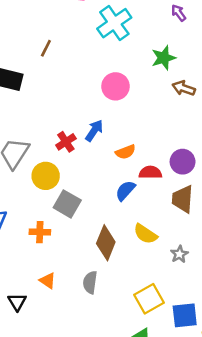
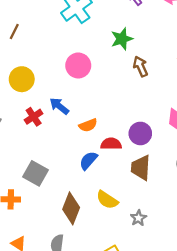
brown arrow: (184, 88) -> (140, 66), turned 48
blue arrow: (94, 131) -> (59, 106), turned -84
yellow circle: (46, 176) -> (22, 79), moved

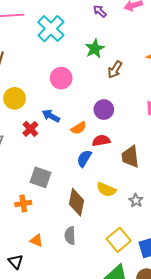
brown arrow: (140, 66) -> (115, 70), turned -114
purple circle: (140, 133) -> (104, 110), moved

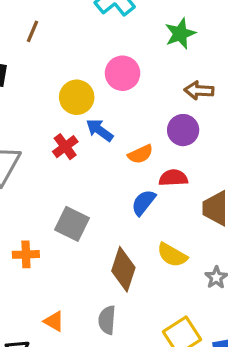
brown arrow: (115, 70) -> (199, 90), moved, turned 54
yellow circle: (15, 98) -> (77, 97), moved
orange cross: (23, 204) -> (26, 254), moved

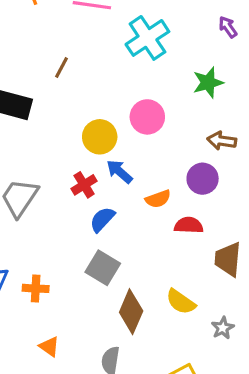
blue semicircle: (143, 202) -> (102, 219), moved
gray square: (72, 224) -> (103, 268), moved
orange triangle: (54, 321) -> (49, 347), moved

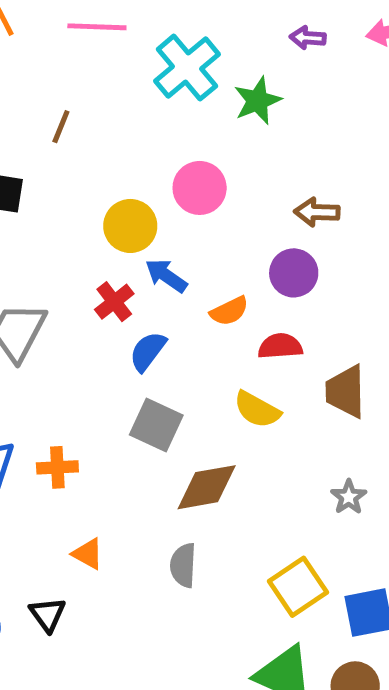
purple arrow: (228, 27) -> (308, 38), turned -45
green star: (208, 83) -> (258, 101), moved
yellow semicircle: (181, 302) -> (257, 410), moved
brown diamond: (131, 312) -> (207, 487), turned 63

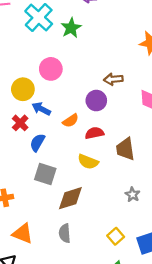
brown arrow: (317, 212) -> (113, 79), moved
orange triangle: (88, 554) -> (23, 234), size x1.5
yellow square: (298, 587) -> (116, 236), size x0.7

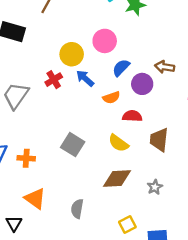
red cross: (20, 123) -> (54, 80), moved
blue semicircle: (37, 143) -> (121, 68), moved
brown diamond: (70, 198) -> (117, 179), moved

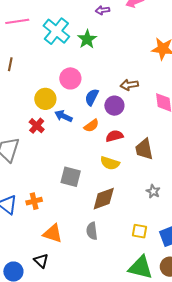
brown diamond: (117, 179) -> (104, 199), moved
yellow square: (127, 225) -> (140, 231), turned -35

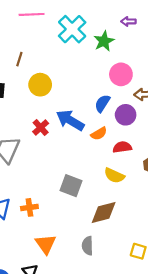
purple arrow: (103, 10) -> (128, 21), moved
pink circle: (70, 78) -> (121, 74), moved
yellow circle: (45, 99) -> (40, 85), moved
blue arrow: (63, 116) -> (70, 120), size x1.5
orange triangle: (53, 234) -> (46, 244), turned 30

